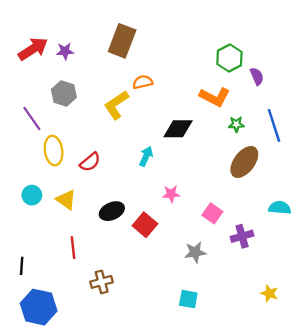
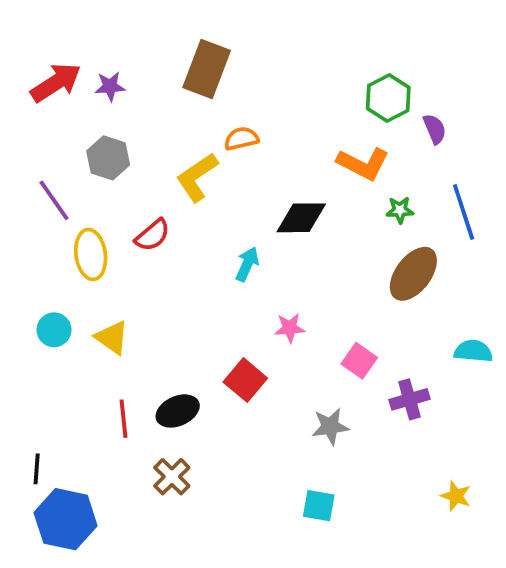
red semicircle: (90, 162) -> (153, 235), moved
black ellipse: (112, 211) -> (178, 411), moved
black line: (22, 266) -> (37, 469), moved
brown cross: (102, 282) -> (172, 477), turned -30

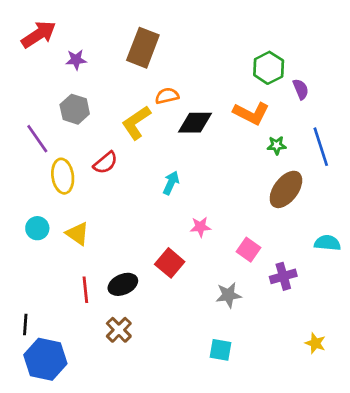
red arrow: (56, 83) -> (39, 34), moved
black diamond: (301, 218) -> (195, 123), moved

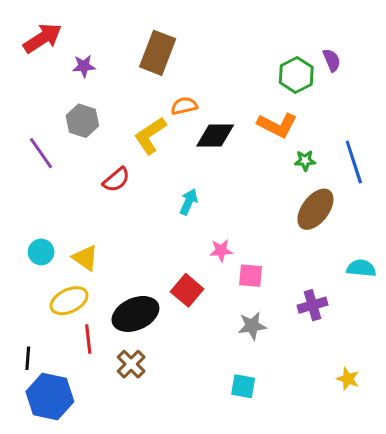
purple semicircle: (301, 89) -> (332, 60), moved
yellow ellipse: (63, 176) -> (69, 301), moved, turned 72
pink square: (249, 250) -> (251, 276), moved, turned -30
black ellipse: (123, 284) -> (135, 314), size x1.4
red line: (85, 290) -> (88, 339), moved

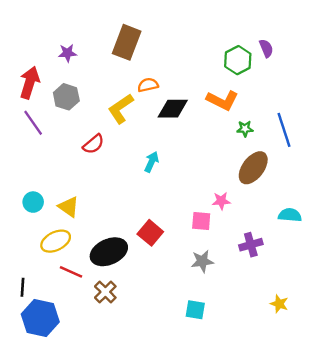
red arrow: (43, 38) -> (30, 83), moved, turned -40
pink star: (221, 251) -> (221, 201), moved
red line: (88, 339) -> (71, 272), turned -60

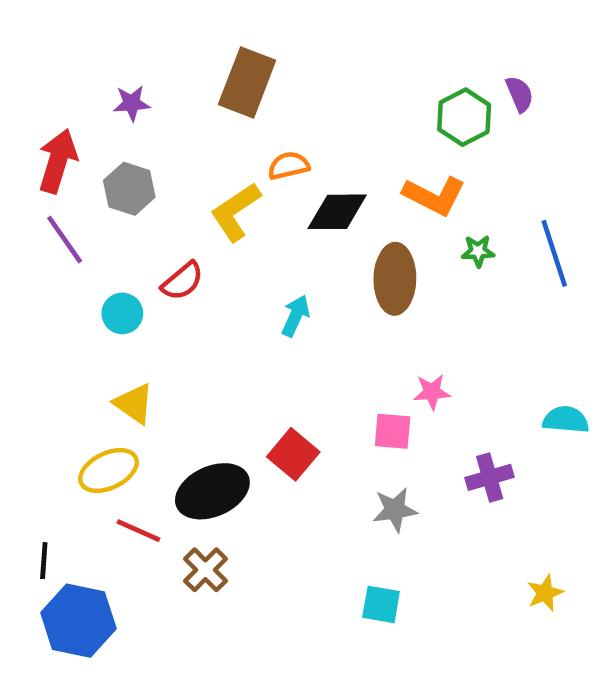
brown ellipse: (253, 168) -> (395, 279), moved, turned -36
cyan circle: (33, 202) -> (122, 313), moved
yellow star: (279, 304) -> (545, 593), turned 30

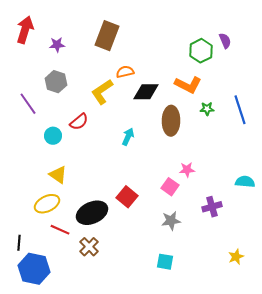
red arrow: (58, 161) -> (25, 30), moved
pink square: (393, 431) -> (170, 187), turned 30

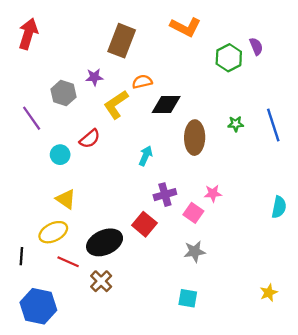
purple star: (57, 45) -> (94, 77), moved
orange L-shape: (188, 85) -> (185, 27), moved
cyan semicircle: (245, 182) -> (279, 207), turned 96
purple cross: (212, 207) -> (165, 195), moved
black line: (19, 243) -> (21, 256), moved

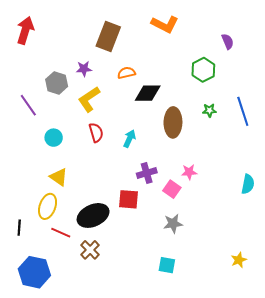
green hexagon: (229, 58) -> (203, 70), moved
yellow L-shape: (116, 104) -> (89, 99), moved
red semicircle: (90, 139) -> (96, 133), moved, turned -66
red square: (144, 224) -> (128, 199), turned -35
yellow ellipse: (53, 232) -> (48, 206), turned -45

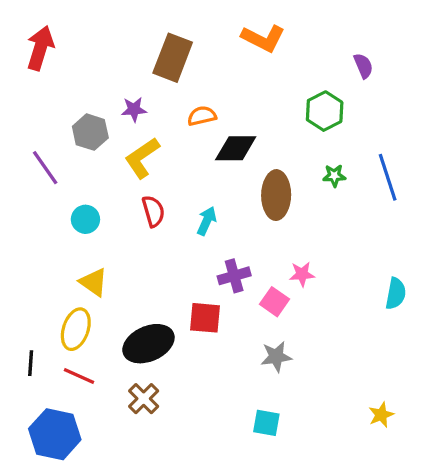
red line: (61, 233) -> (79, 376), moved

